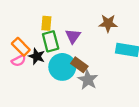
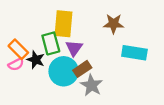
yellow rectangle: (46, 23) -> (64, 24), moved, size x1.6
purple triangle: (73, 36) -> (74, 48), moved
brown rectangle: (79, 65) -> (82, 69), turned -70

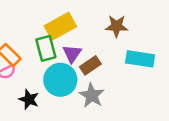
yellow rectangle: (64, 24) -> (60, 26), turned 56
black star: (36, 60) -> (29, 99), moved
brown rectangle: (82, 69) -> (90, 65), moved

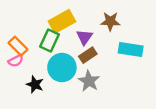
green rectangle: (46, 48) -> (50, 41), turned 40
purple triangle: (72, 54) -> (84, 37), moved

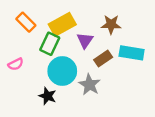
orange rectangle: (18, 46) -> (26, 22), moved
brown rectangle: (88, 55) -> (103, 59), moved
black star: (35, 84) -> (47, 96), moved

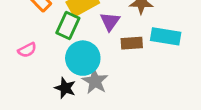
brown rectangle: (103, 59) -> (132, 43), turned 30
gray star: (90, 85) -> (95, 81), moved

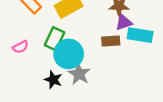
purple triangle: (110, 21) -> (124, 22), moved, turned 36
green rectangle: (68, 26) -> (54, 39), moved

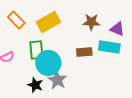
purple triangle: (124, 22) -> (117, 29), moved, turned 42
green rectangle: (54, 39) -> (36, 50), turned -30

